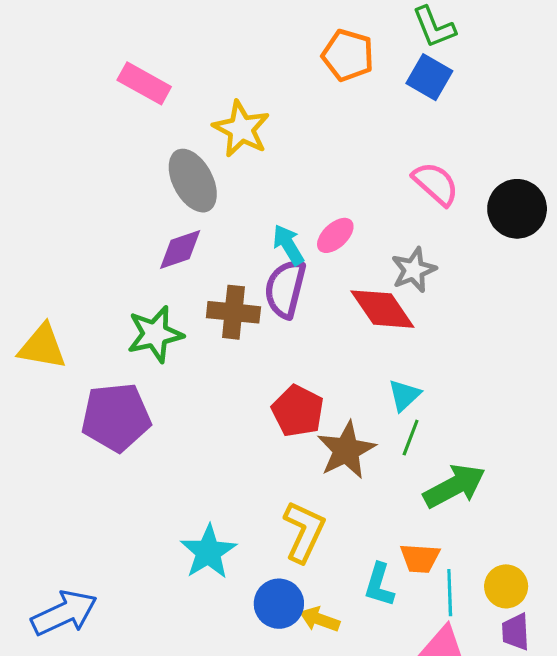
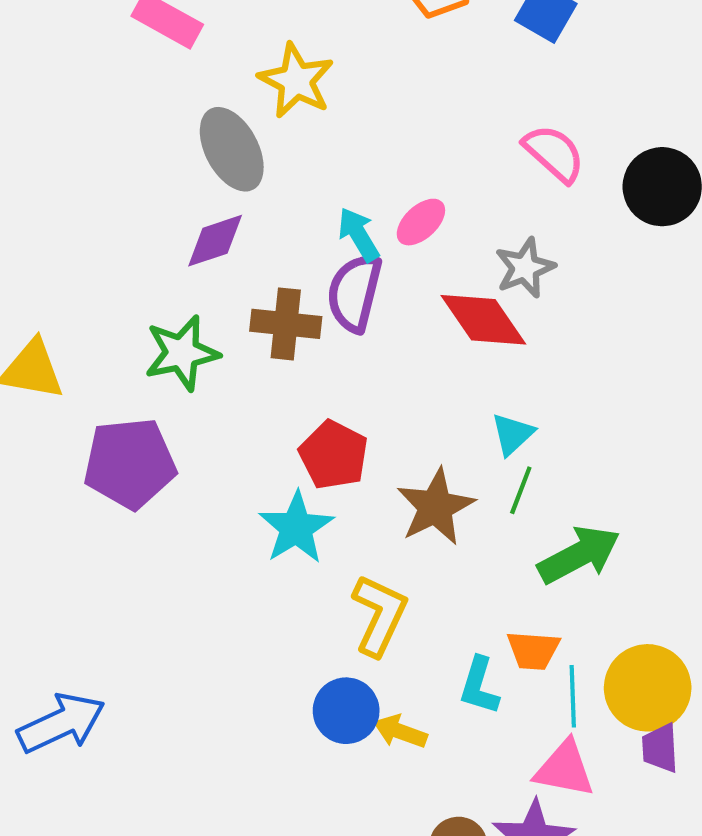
red pentagon: (298, 411) -> (334, 455), moved
cyan star: (208, 552) -> (296, 528), moved
yellow circle: (506, 586) -> (648, 688), size x1.5

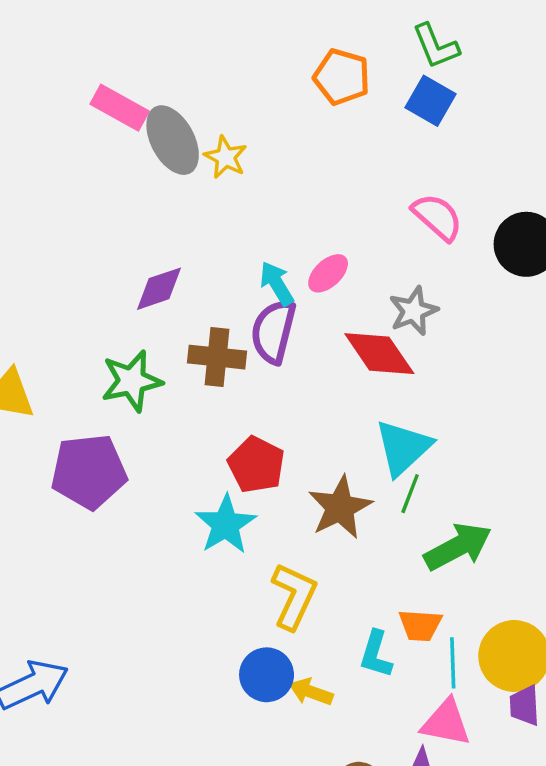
yellow star: (296, 81) -> (226, 157), size x0.7
gray ellipse: (232, 149) -> (173, 140), moved
cyan triangle: (512, 434) -> (403, 448), size x1.6

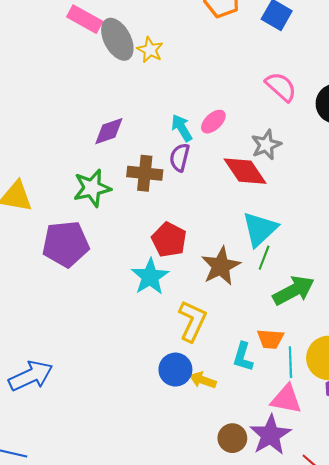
purple semicircle: (273, 331) -> (180, 157), size x0.7

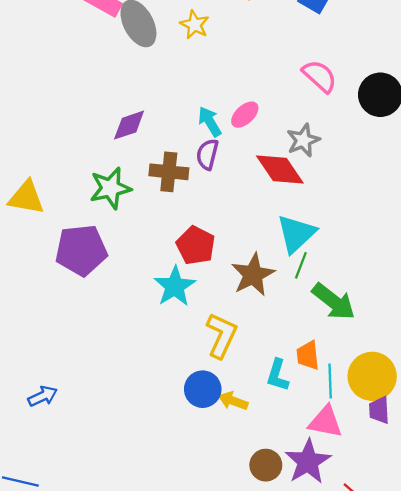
yellow star: (150, 50) -> (195, 25), moved
green arrow: (294, 290) -> (334, 302), turned 66
orange trapezoid: (270, 339) -> (308, 355), turned 80
blue arrow: (31, 376) -> (43, 396), size x0.6

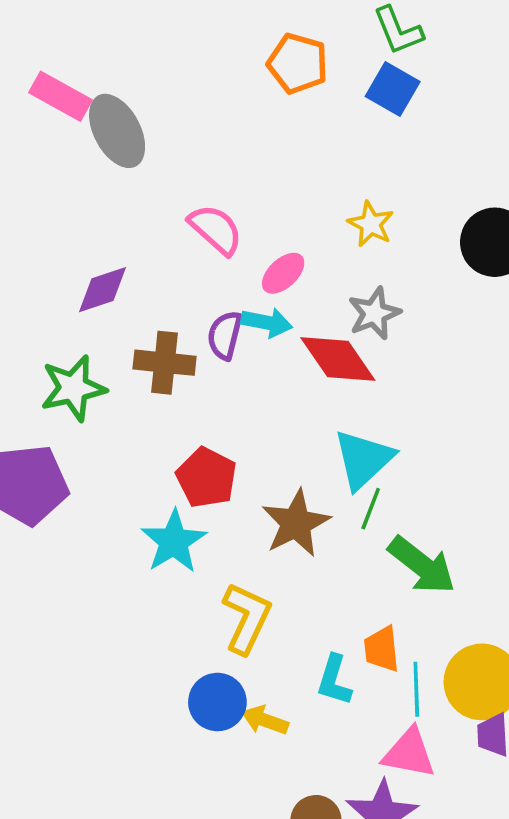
yellow star: (195, 25) -> (371, 224), moved
pink semicircle: (320, 76) -> (216, 229), moved
cyan arrow: (210, 122) -> (267, 323), moved, turned 132

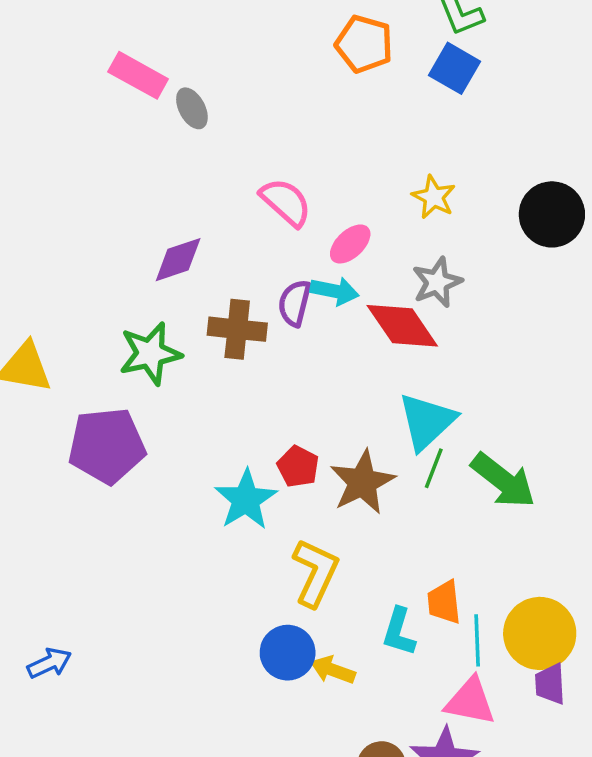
gray ellipse: (117, 131) -> (192, 108), size x0.6
red pentagon: (206, 478) -> (298, 467), moved, size x0.7
green arrow: (422, 565) -> (503, 480), moved

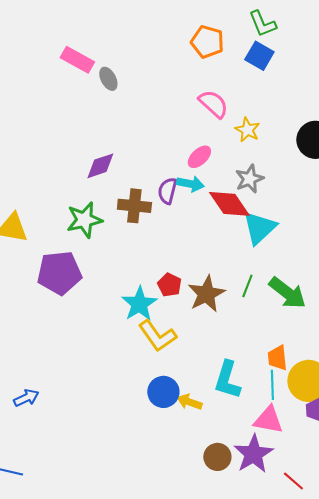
pink semicircle: (286, 202) -> (213, 104), moved
cyan triangle: (427, 421) -> (259, 228), moved
yellow L-shape: (315, 573) -> (157, 336), moved, turned 120
orange trapezoid: (444, 602) -> (277, 358), moved
cyan L-shape: (399, 632) -> (227, 380), size x1.4

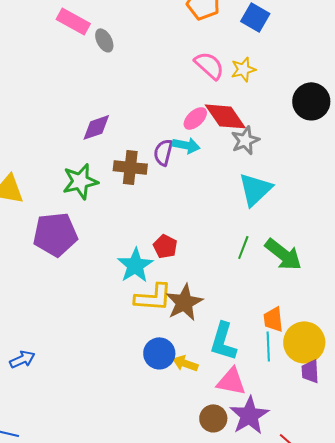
yellow star: (247, 130) -> (243, 69), moved, turned 30
red diamond: (229, 204) -> (225, 116), moved
brown star: (206, 294) -> (184, 302), moved
yellow L-shape: (157, 336) -> (153, 297), turned -51
pink triangle: (268, 420) -> (231, 381), moved

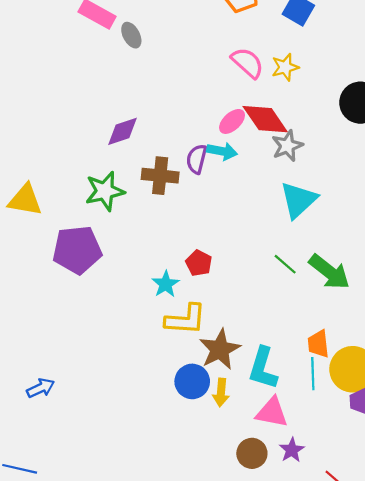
green line: (243, 247) -> (285, 264), turned -70
cyan star: (135, 265) -> (166, 284), size x0.7
brown star: (184, 302) -> (220, 349), moved
yellow arrow: (185, 363) -> (221, 392), turned -105
purple star: (249, 415) -> (292, 450), size x0.6

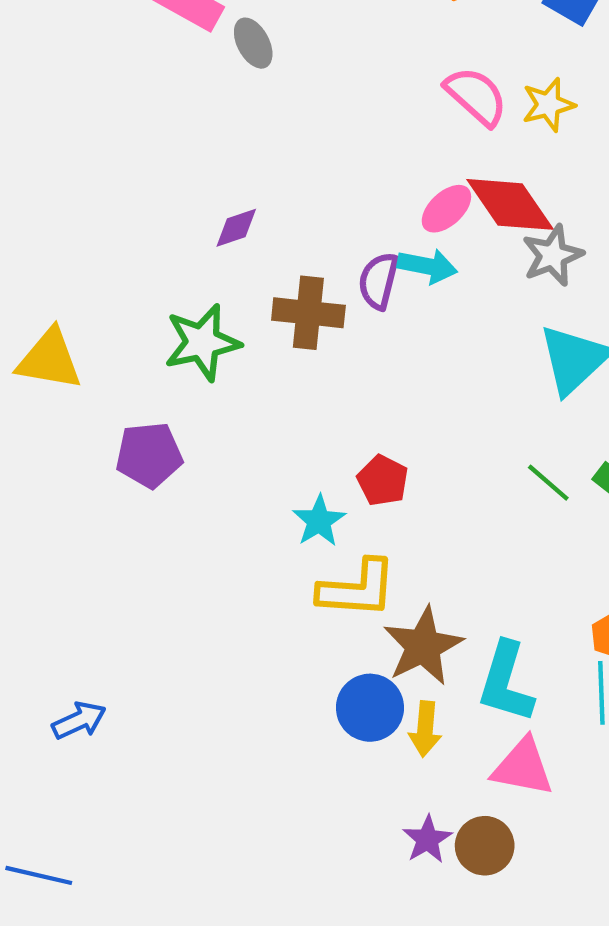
purple diamond: (122, 131) -> (236, 228), size x0.7
purple pentagon: (77, 250) -> (149, 455), size x0.7
purple star: (292, 450) -> (427, 839), moved

